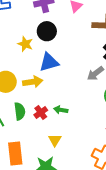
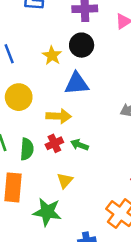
yellow arrow: (33, 82) -> (59, 116), moved
green semicircle: (20, 111) -> (27, 149), moved

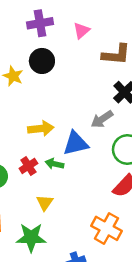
blue triangle: (77, 84) -> (76, 143), moved
yellow arrow: (59, 116) -> (41, 129), moved

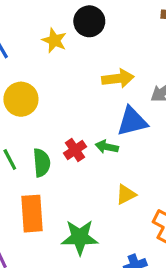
yellow arrow: (41, 129) -> (118, 78), moved
yellow triangle: (45, 203) -> (126, 194), moved, turned 30

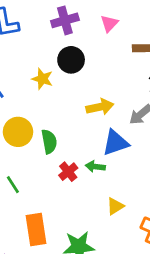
green semicircle: (42, 163) -> (49, 142), moved

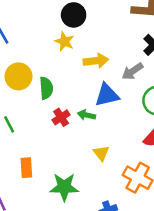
yellow star: (42, 79) -> (64, 41), moved
yellow triangle: (115, 206) -> (101, 153), turned -42
orange rectangle: (36, 230) -> (26, 168), size x0.7

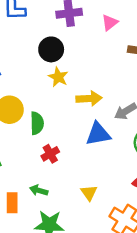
black circle: (74, 15) -> (51, 49), moved
green arrow: (86, 115) -> (39, 190), moved

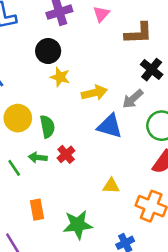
blue triangle: (98, 134) -> (110, 126), turned 36
green arrow: (39, 190) -> (38, 158), moved
yellow triangle: (89, 193) -> (111, 186), turned -42

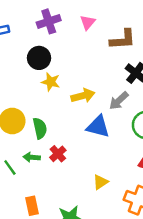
yellow triangle: (111, 186) -> (100, 182), turned -35

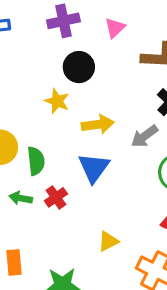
black circle: (39, 58) -> (79, 67), moved
blue triangle: (98, 127) -> (94, 168), moved, turned 45

